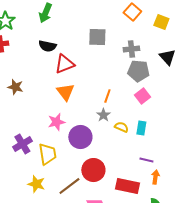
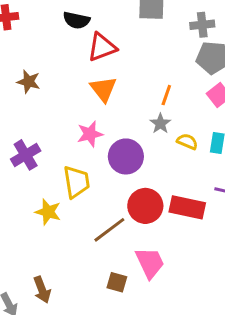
purple cross: (22, 144) -> (26, 155), moved
yellow star: (36, 184) -> (48, 212), moved
red rectangle: (127, 186) -> (187, 207), moved

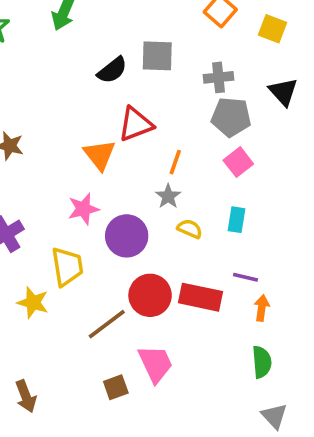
black semicircle: (76, 20) -> (112, 70), moved, turned -50
red triangle: (102, 47) -> (136, 124), moved
yellow semicircle: (187, 142) -> (190, 229), moved
brown square: (117, 282) -> (116, 387), turned -36

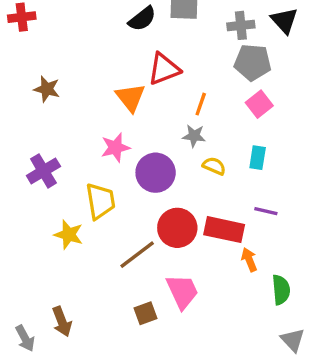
black triangle: (283, 92) -> (284, 20), moved
gray star: (168, 196) -> (194, 136), turned -30
orange arrow: (262, 308) -> (249, 260), moved, turned -30

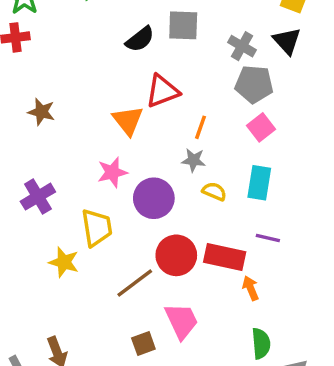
gray cross: (241, 25) -> (242, 46), turned 36
cyan rectangle: (258, 158) -> (259, 183), size x1.4
green semicircle: (281, 290) -> (261, 343), moved

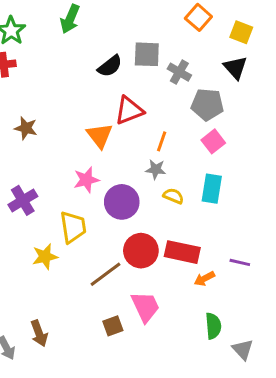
gray cross: (242, 46) -> (179, 72), moved
purple line: (268, 238) -> (240, 262), moved
yellow star: (64, 262) -> (45, 257), turned -30
orange arrow: (251, 288) -> (204, 279), turned -96

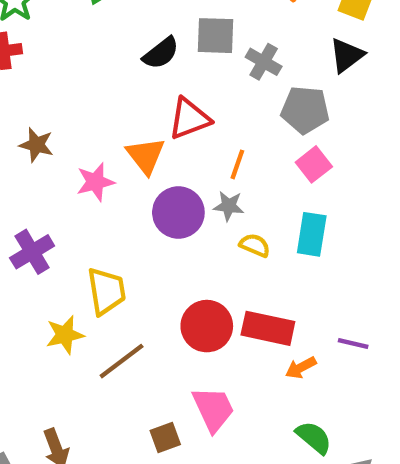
black triangle: (235, 68) -> (347, 55), turned 35
pink star: (86, 180) -> (95, 182), moved
purple circle: (122, 202) -> (178, 212), moved
brown line: (106, 274) -> (122, 361), moved
green semicircle: (213, 326) -> (314, 437), turned -45

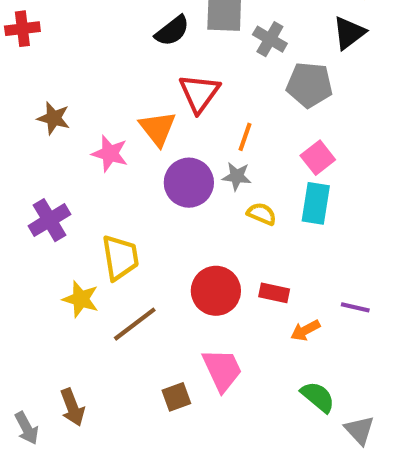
red triangle: (189, 119) -> (199, 93), turned -33
pink square: (314, 164) -> (318, 158), moved
pink star: (95, 182) -> (110, 154), turned 30
red rectangle: (268, 328) -> (274, 293), size x0.6
yellow star: (65, 335) -> (81, 299), turned 30

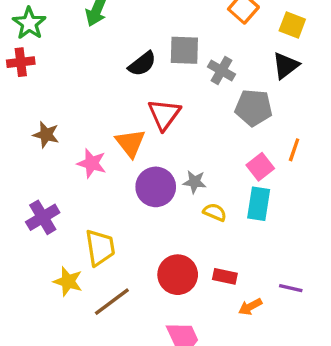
orange line: (245, 137) -> (294, 150), moved

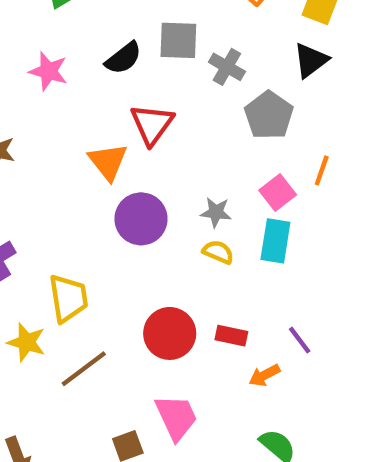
gray pentagon: (254, 108) -> (269, 115), turned 30
pink star: (92, 163) -> (48, 71), moved
gray star: (195, 182) -> (216, 212), moved
purple line: (291, 288) -> (300, 340), moved, turned 40

